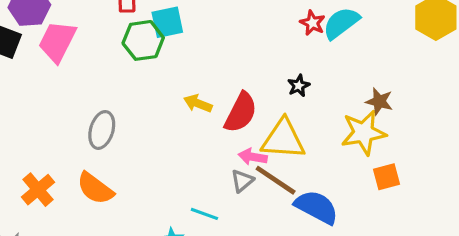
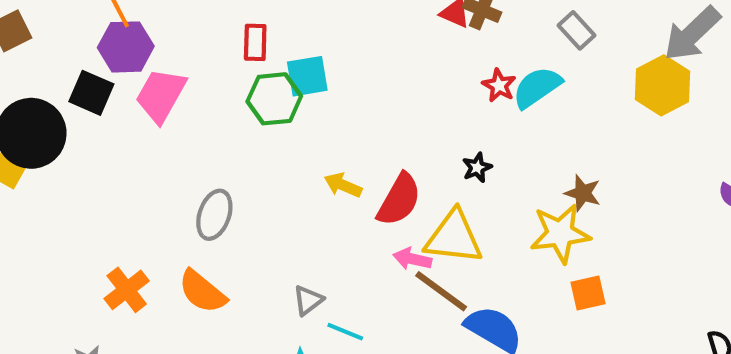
gray triangle: (242, 181) -> (308, 300), moved

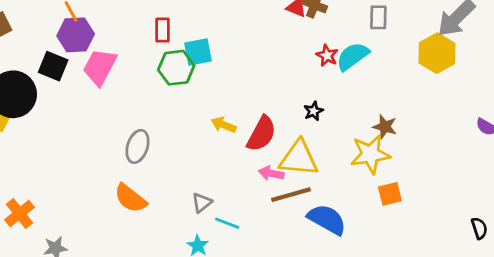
gray rectangle: (576, 30) -> (378, 17), turned 45
orange cross: (127, 290) -> (20, 213), moved
brown line: (441, 291) -> (291, 195), turned -51

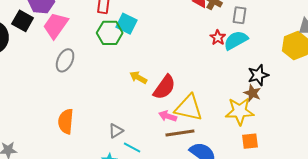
gray rectangle: (378, 17) -> (239, 15), moved
cyan square: (198, 52) -> (127, 24), turned 30
black star: (313, 111) -> (258, 75), moved, size x1.5
gray ellipse: (137, 146) -> (65, 60), moved
orange semicircle: (130, 198) -> (66, 121), turned 50

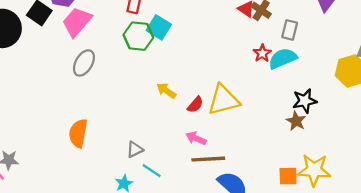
red semicircle: (164, 87) -> (195, 105), size x0.6
yellow triangle: (189, 108) -> (224, 100), moved, turned -32
yellow star: (240, 111) -> (314, 170), moved

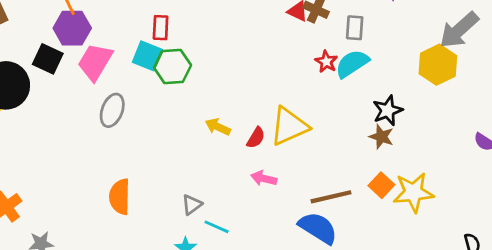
cyan square: (159, 27) -> (147, 56), moved
brown line: (208, 159) -> (331, 197), moved
orange square: (288, 176) -> (381, 185), moved, turned -36

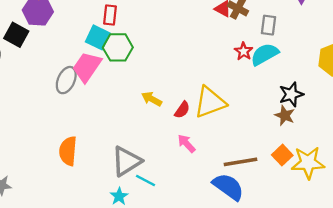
pink trapezoid: (95, 62) -> (87, 67), moved
pink arrow: (264, 178) -> (186, 143), turned 30
gray triangle: (192, 205) -> (126, 161), size x1.8

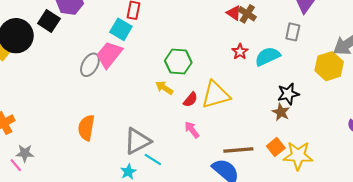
gray rectangle: (269, 25) -> (293, 32), moved
green hexagon: (118, 47) -> (178, 62), moved
red star: (244, 51) -> (240, 52), moved

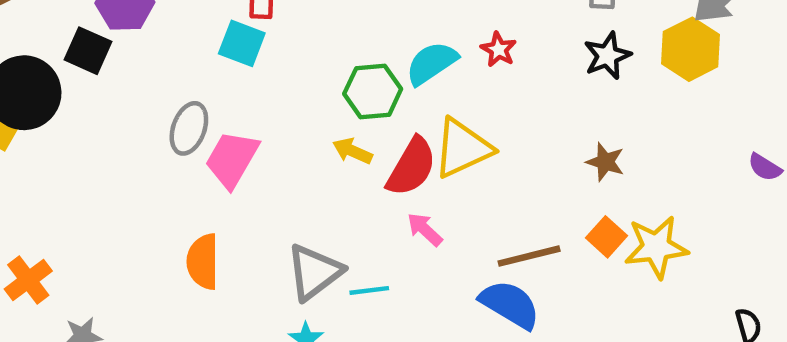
pink trapezoid: (109, 55) -> (232, 159), moved
cyan semicircle: (268, 56) -> (432, 63), moved
black star: (288, 94) -> (607, 56), moved
red semicircle: (190, 100) -> (412, 167), size x1.8
cyan line: (153, 160) -> (369, 290), moved, turned -30

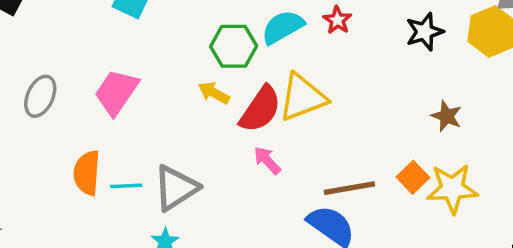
gray ellipse: (189, 128) -> (40, 96), moved
brown star: (605, 162) -> (447, 116), moved
cyan line: (369, 290) -> (126, 186), moved

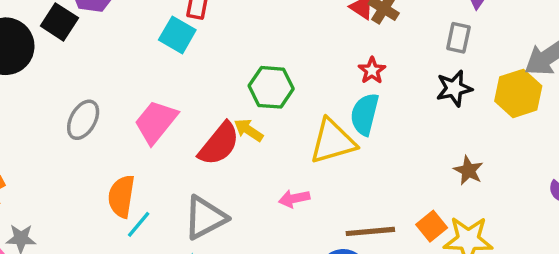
cyan semicircle: (283, 27) -> (365, 114), moved, turned -51
red semicircle: (260, 109) -> (219, 144), moved
pink arrow: (267, 160) -> (294, 199), turned -64
cyan line: (126, 186) -> (139, 224), moved, turned -52

